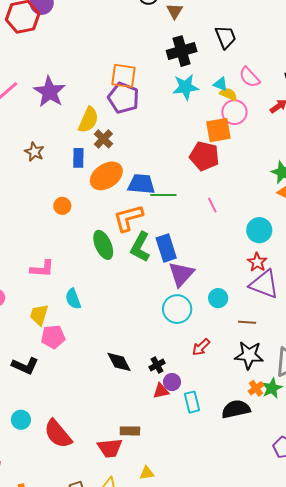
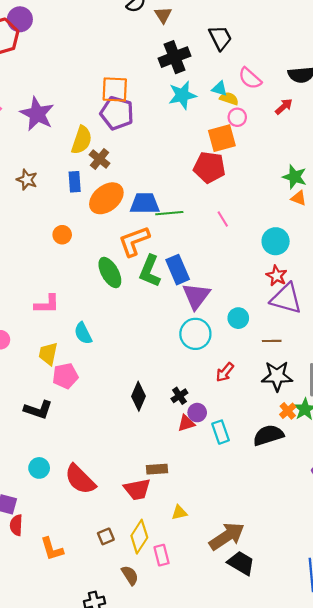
pink circle: (234, 112) -> (237, 117), size x0.7
black diamond: (119, 362) -> (138, 396), turned 56

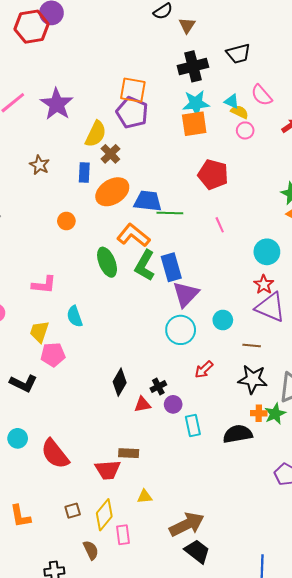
black trapezoid: (220, 38) -> (238, 54), turned 95
orange square: (222, 138) -> (194, 124), moved
orange L-shape: (134, 241) -> (133, 235), turned 52
orange cross: (288, 411) -> (259, 413), turned 35
red triangle: (186, 423) -> (142, 404), moved

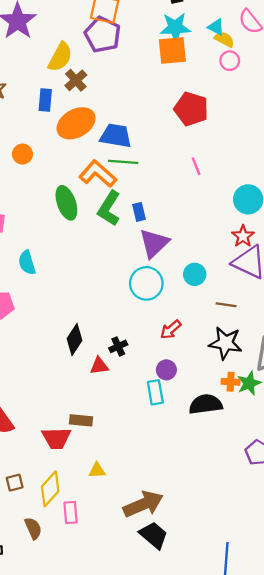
green line: (170, 213) -> (123, 162), moved
blue rectangle: (171, 267) -> (139, 212), size x0.6
purple circle: (173, 404) -> (166, 370), moved

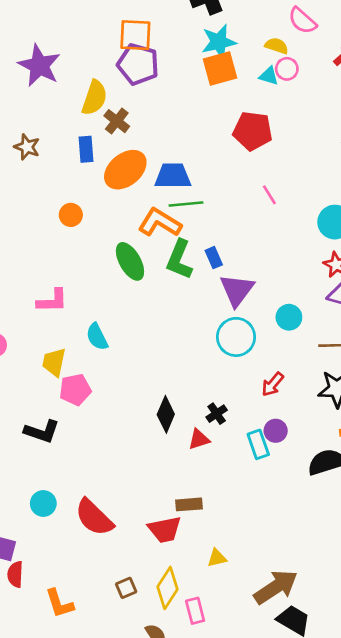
cyan triangle: (216, 27) -> (269, 76), moved
cyan rectangle: (155, 392) -> (258, 444), moved

